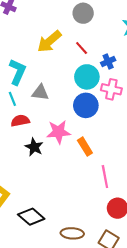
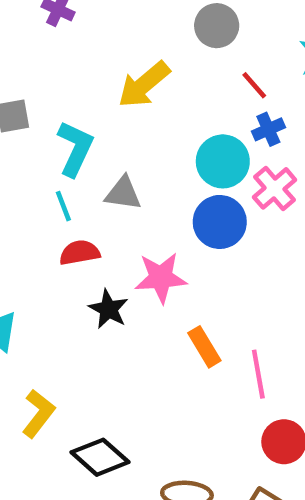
red line: (82, 48) -> (254, 85), moved
pink cross: (111, 89) -> (275, 188), turned 36
orange rectangle: (85, 147) -> (204, 347), moved

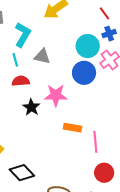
orange rectangle: (204, 347) -> (72, 128), turned -54

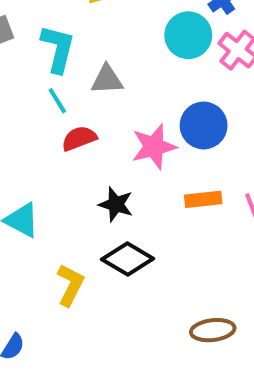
blue circle: (84, 73) -> (204, 125), moved
black star: (31, 107) -> (116, 204), moved
black diamond: (22, 173) -> (128, 259), moved

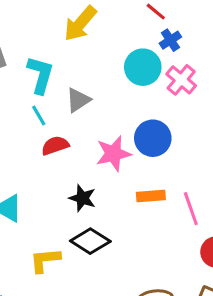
gray triangle: (107, 80) -> (78, 100), turned -32
yellow L-shape: (70, 285) -> (45, 260), turned -124

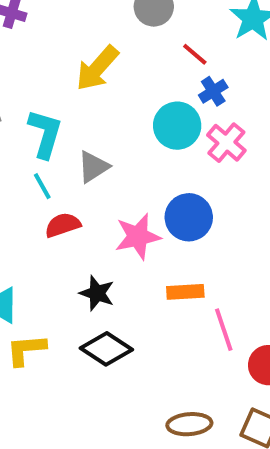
pink line: (191, 209) -> (224, 330), moved
yellow L-shape: (45, 260) -> (26, 350), moved

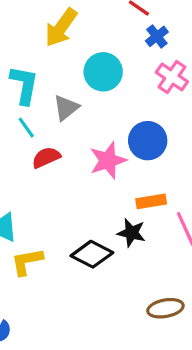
cyan circle: (177, 126) -> (103, 72), moved
black star: (97, 293) -> (131, 233), moved

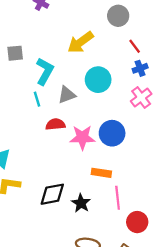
red semicircle: (46, 157) -> (55, 124), moved
black star: (131, 233) -> (81, 203), moved
black diamond: (92, 254) -> (52, 194), turned -56

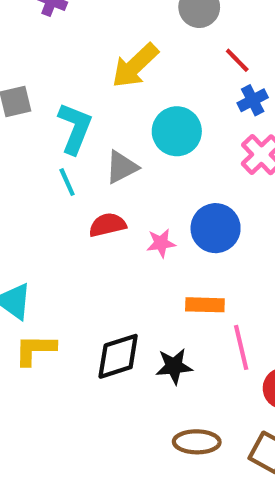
pink star: (82, 137) -> (161, 243), size x0.6
black star: (81, 203) -> (174, 366), turned -30

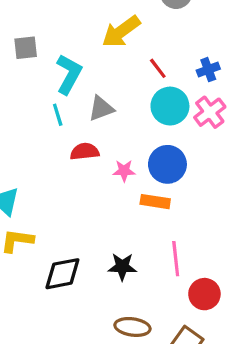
red line: (237, 60) -> (158, 68), moved
cyan circle: (177, 131) -> (170, 106), moved
orange rectangle: (205, 305) -> (155, 202), moved
black diamond: (118, 356) -> (62, 274), moved

